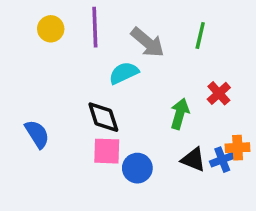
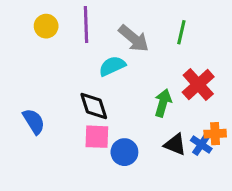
red cross: (219, 93) -> (198, 85), size x1.5
blue cross: (222, 160) -> (201, 144), turned -35

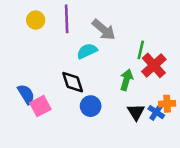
green line: (181, 32) -> (141, 50), moved
pink square: (97, 137) -> (40, 106), moved, turned -30
black triangle: (175, 144) -> (136, 112), turned 36
blue circle: (124, 152) -> (91, 106), moved

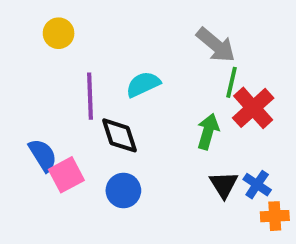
purple line: (67, 19) -> (90, 96), moved
gray arrow: (104, 30) -> (216, 45), moved
orange cross: (167, 104) -> (275, 216), moved
blue circle: (91, 106) -> (123, 190), moved

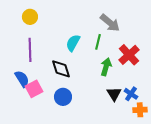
green line: (232, 82) -> (98, 42), moved
cyan semicircle: (143, 84) -> (73, 43), turned -36
purple line: (90, 96) -> (30, 50), moved

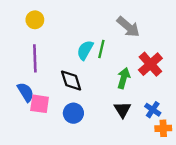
green line: (98, 42) -> (101, 49), moved
pink square: (34, 89) -> (40, 104), turned 36
black triangle: (114, 94) -> (122, 110), moved

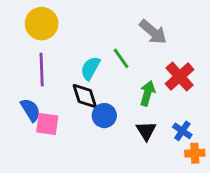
yellow circle: (35, 20) -> (42, 24), size x1.5
green line: (101, 49) -> (121, 58), turned -48
cyan semicircle: (85, 50) -> (90, 68), moved
blue circle: (73, 113) -> (104, 116), moved

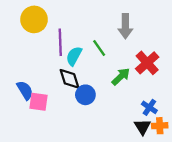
gray arrow: (153, 32) -> (125, 26), turned 50
purple line: (42, 70) -> (60, 42), moved
green arrow: (147, 93) -> (121, 77), turned 30
black triangle: (146, 131) -> (143, 127), moved

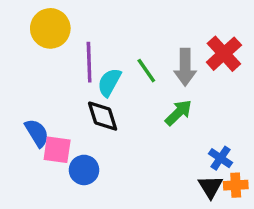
gray arrow: (125, 26) -> (185, 67), moved
red cross: (147, 63) -> (224, 54), moved
blue circle: (85, 95) -> (84, 170), moved

